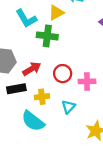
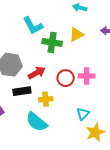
yellow triangle: (56, 13) -> (76, 34), moved
pink cross: (87, 81) -> (87, 76), moved
cyan triangle: (68, 107) -> (83, 114), moved

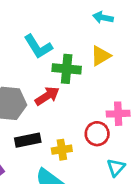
red arrow: (37, 73) -> (47, 96), moved
red circle: (66, 78) -> (97, 134), moved

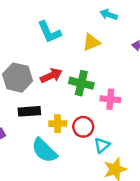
yellow triangle: (101, 56) -> (91, 42), moved
green cross: (67, 69) -> (81, 83), moved
red circle: (97, 134) -> (83, 127), moved

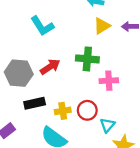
yellow triangle: (91, 42) -> (102, 26), moved
green cross: (81, 83) -> (87, 59), moved

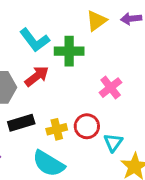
cyan L-shape: (42, 26) -> (35, 40), moved
green cross: (87, 59) -> (69, 51), moved
pink cross: (109, 81) -> (111, 88), turned -30

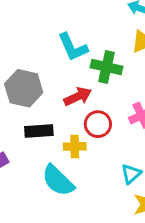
red arrow: (37, 76) -> (78, 96), moved
red circle: (87, 126) -> (98, 124), moved

